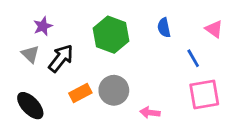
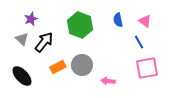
pink triangle: (214, 29) -> (145, 21), moved

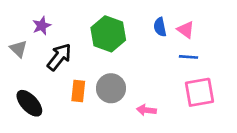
pink triangle: (145, 21) -> (186, 30), moved
gray triangle: (22, 39) -> (18, 49), moved
blue line: (139, 42) -> (189, 57), turned -56
orange rectangle: (58, 67) -> (78, 91), turned -56

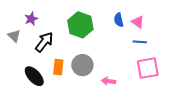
black ellipse: (29, 103) -> (34, 76), moved

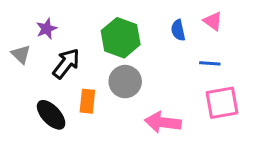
pink triangle: (138, 22) -> (213, 21), moved
gray circle: (82, 65) -> (125, 82), moved
pink arrow: (109, 81) -> (163, 122), size x1.6

